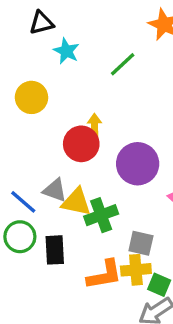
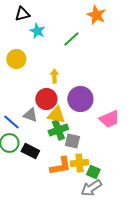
red circle: (81, 144) -> (46, 99), moved
yellow triangle: (76, 202) -> (56, 115), moved
gray square: (141, 243) -> (72, 141), moved
black rectangle: (55, 250) -> (30, 151), turned -60

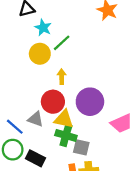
green line: (71, 39) -> (62, 43), moved
yellow circle: (16, 59) -> (40, 54), moved
green cross: (58, 130) -> (66, 135), turned 36

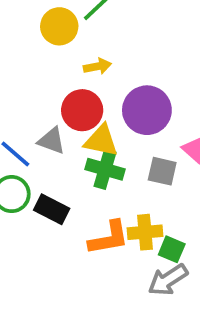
yellow arrow: (62, 77) -> (97, 66), turned 80
gray square: (81, 147) -> (162, 171), moved

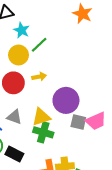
red circle: (82, 110) -> (13, 83), moved
yellow triangle: (101, 141) -> (41, 117), turned -30
gray square: (162, 171) -> (78, 122), moved

